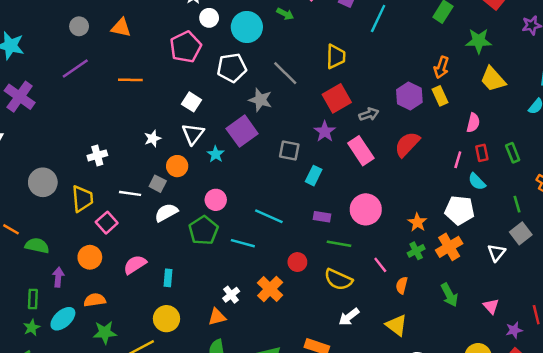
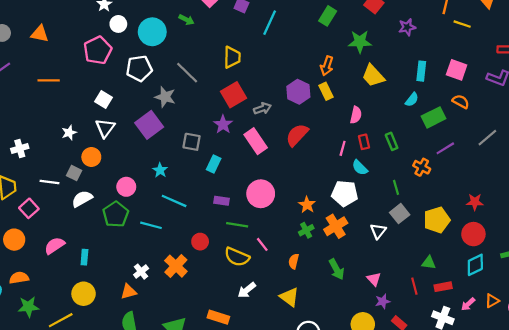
cyan star: (216, 154) -> (160, 170), moved
pink line: (380, 265) -> (262, 244), moved
purple star: (514, 330) -> (383, 301), moved

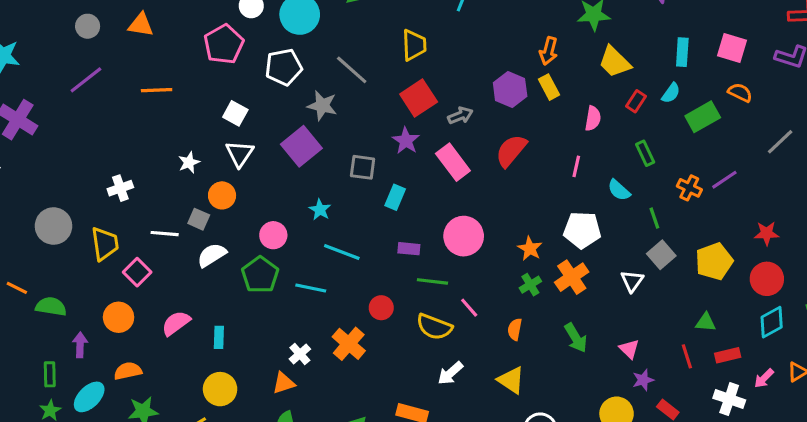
red rectangle: (364, 142) -> (636, 101), moved, turned 48
purple line: (445, 148) -> (724, 180), moved
cyan semicircle: (360, 168) -> (619, 190), moved

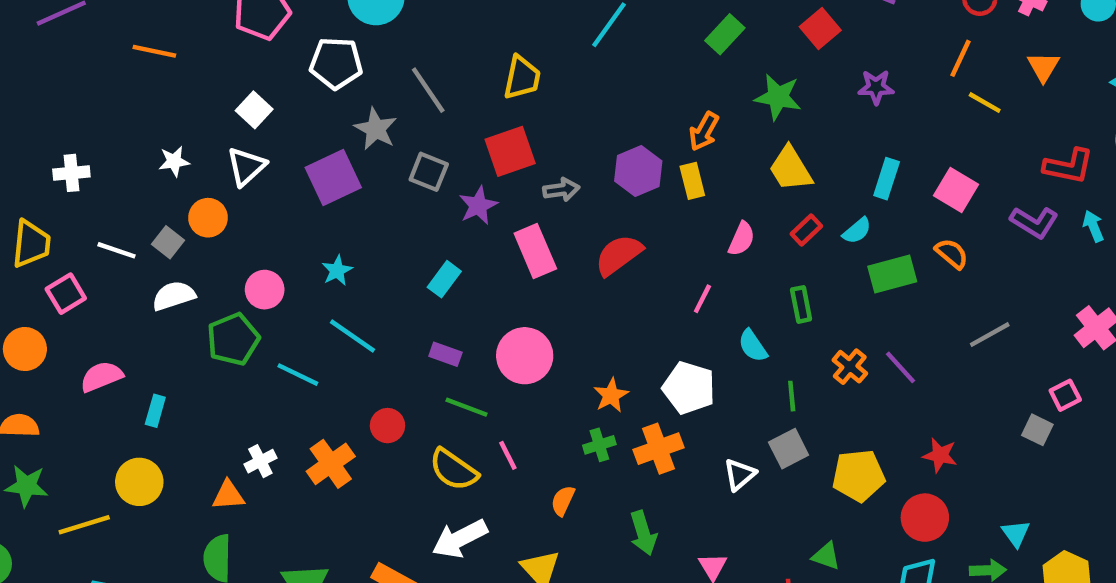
gray square: (363, 167) -> (429, 172), moved
purple line: (724, 180) -> (900, 367), turned 68
white arrow: (450, 373) -> (460, 539), size x1.4

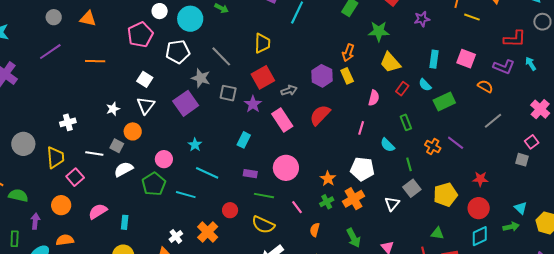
cyan semicircle: (857, 231) -> (425, 85), turned 96
orange semicircle: (952, 254) -> (485, 86), moved
pink line: (508, 455) -> (297, 207), moved

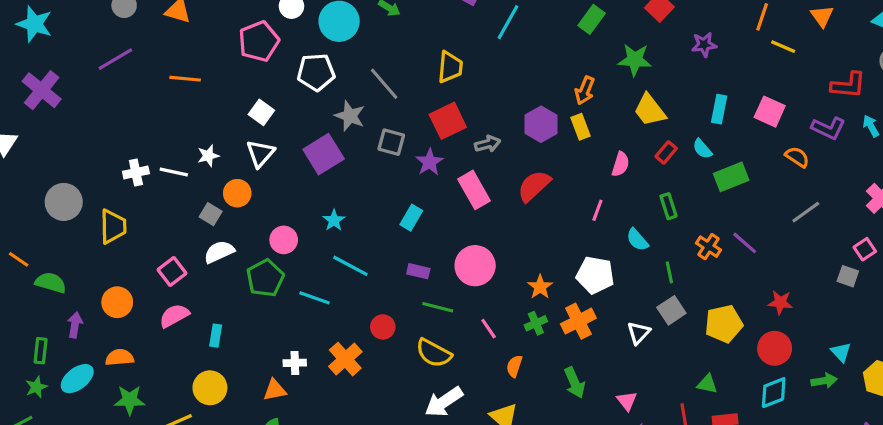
white line: (94, 153) -> (174, 172), moved
pink square: (75, 177) -> (172, 271), moved
white cross: (176, 236) -> (295, 363), turned 32

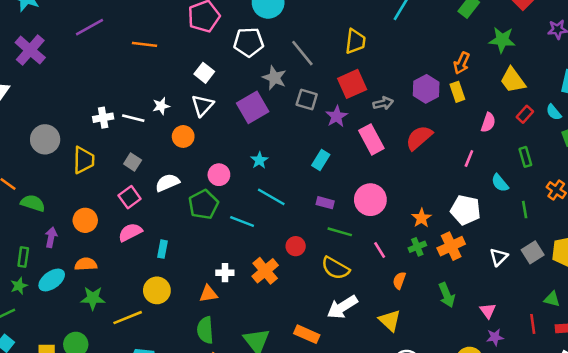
gray square: (211, 214) -> (133, 162), moved
gray square: (671, 310) -> (533, 252), moved

